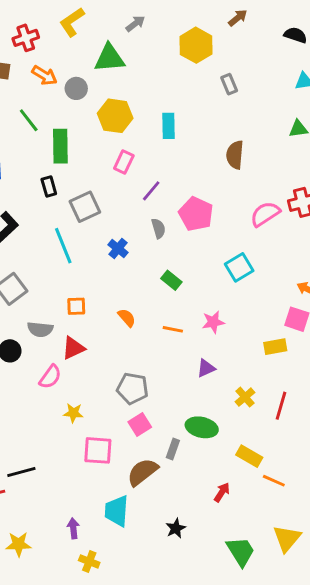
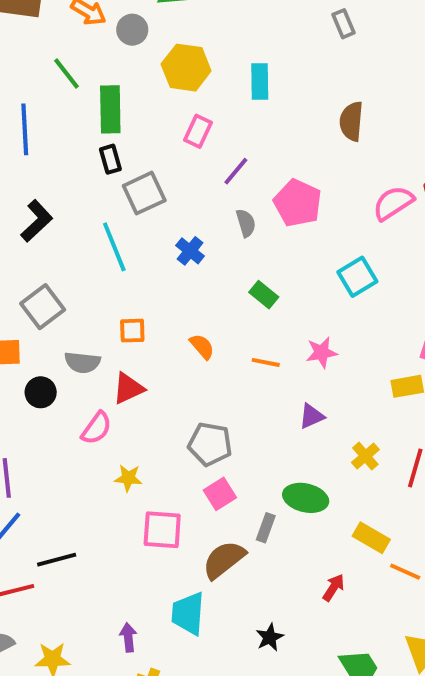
black rectangle: (49, 187) -> (110, 159), moved

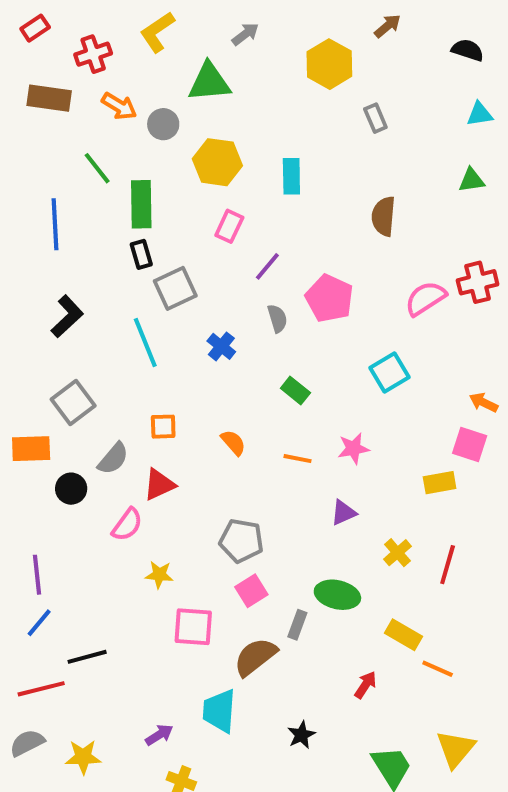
gray semicircle: (82, 362) -> (113, 459), turned -56
purple arrow: (128, 637) -> (159, 735), turned 64

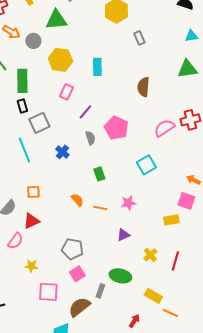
green triangle: (472, 180) -> (187, 69), size x1.5
green rectangle: (295, 390) -> (99, 174), turned 32
orange semicircle: (233, 443) -> (77, 200), moved

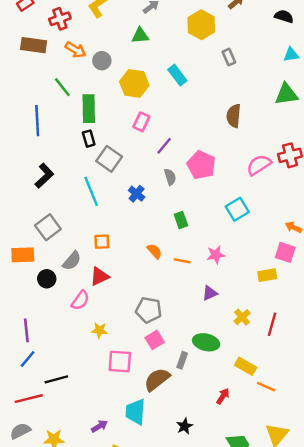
green triangle: (56, 20) -> (140, 36), moved, size x0.7
cyan rectangle: (97, 67) -> (177, 75), moved, turned -36
gray square: (39, 123) -> (109, 159), turned -30

